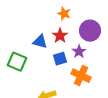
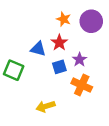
purple circle: (90, 31) -> (91, 21), moved

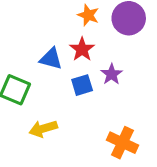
orange cross: (82, 85) -> (122, 143), moved
yellow arrow: (46, 106) -> (43, 129), moved

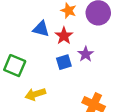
blue triangle: (51, 59) -> (41, 29), moved

